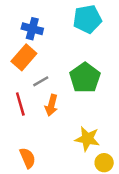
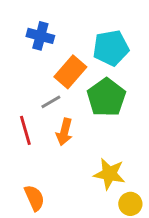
cyan pentagon: (87, 19) -> (111, 48), moved
orange rectangle: (24, 57) -> (70, 72), moved

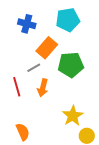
cyan pentagon: (111, 48) -> (68, 20), moved
green pentagon: (106, 97) -> (71, 65), turned 30
yellow star: (109, 174) -> (73, 116), turned 30

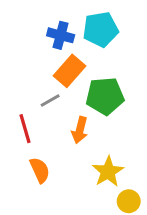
blue cross: (27, 24) -> (61, 35), moved
orange arrow: (43, 88) -> (80, 130), moved
orange semicircle: (23, 132) -> (40, 170), moved

